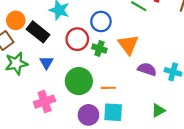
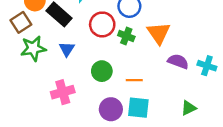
green circle: (79, 81) -> (102, 71), size x0.7

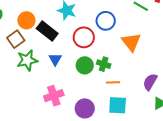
green cross: (126, 36) -> (104, 64), moved
purple semicircle: (178, 61) -> (150, 82), moved, turned -78
green circle: (102, 71) -> (85, 65), moved
purple circle: (111, 109) -> (85, 108), moved

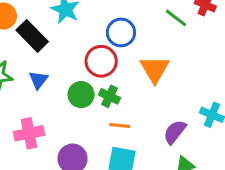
red circle: (84, 37) -> (101, 61), moved

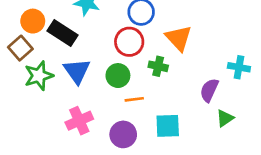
blue triangle: (38, 80) -> (77, 71), size x1.5
green cross: (109, 96) -> (158, 66), moved
orange line: (120, 125) -> (134, 99), moved

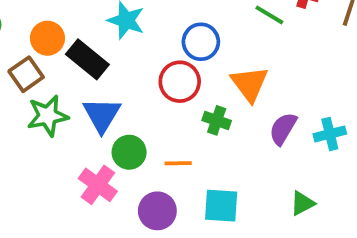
cyan cross: (239, 67) -> (330, 134), turned -30
green circle: (118, 76) -> (129, 152), moved
purple semicircle: (209, 90) -> (283, 129), moved
pink cross: (79, 121) -> (98, 185), turned -36

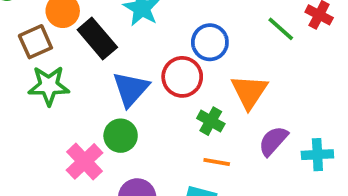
blue triangle: (102, 115) -> (131, 89), moved
orange line: (178, 163) -> (217, 162), moved

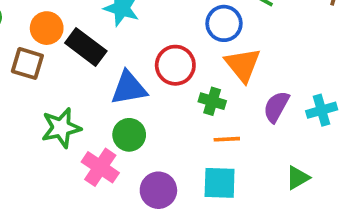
brown square: (35, 42) -> (27, 63), turned -36
blue circle: (210, 42) -> (224, 23), moved
green star: (49, 86) -> (61, 128), moved
blue triangle: (131, 89) -> (129, 88), turned 51

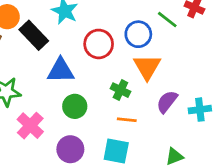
red circle: (175, 65) -> (99, 44), moved
green circle: (129, 135) -> (75, 106), moved

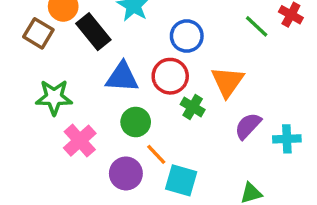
blue circle: (138, 34) -> (187, 36), moved
red circle: (99, 44) -> (170, 76), moved
orange line: (127, 120) -> (156, 154), moved, turned 36

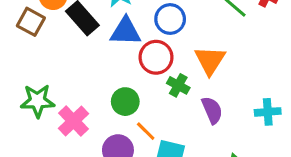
blue triangle: (122, 77) -> (126, 31), moved
green star: (54, 97) -> (38, 101), moved
purple semicircle: (248, 126) -> (212, 110), moved, turned 116

